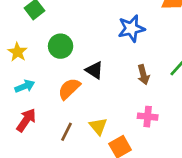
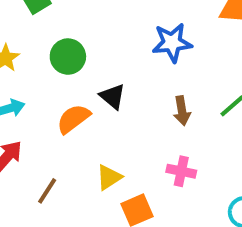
yellow triangle: (98, 126) -> (109, 177), turned 30
brown line: (66, 132) -> (47, 191), moved

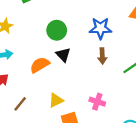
green circle: (68, 57) -> (57, 30), moved
brown arrow: (182, 111) -> (102, 56), moved

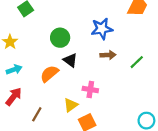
brown arrow: (102, 56) -> (108, 55), turned -80
pink cross: (97, 102) -> (90, 89), moved

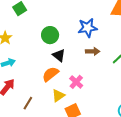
orange semicircle: (49, 74) -> (50, 74), moved
pink cross: (90, 89) -> (76, 82), turned 32

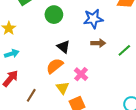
green circle: (50, 35) -> (54, 15), moved
yellow triangle: (58, 96) -> (63, 88), turned -32

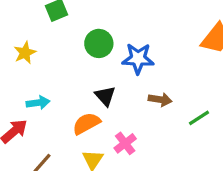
blue star: (93, 19) -> (138, 59), moved
cyan arrow: (12, 54) -> (38, 103), moved

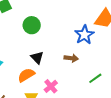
blue star: (138, 59) -> (84, 35), moved, turned -30
green line: (199, 118) -> (95, 78), moved

